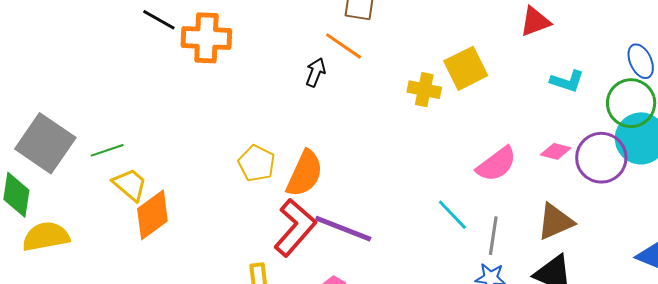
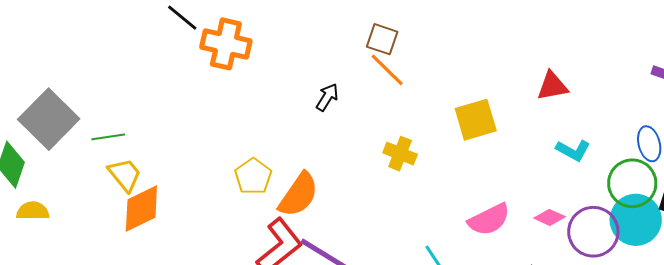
orange line: (344, 46) -> (387, 70), moved
yellow cross: (424, 90) -> (400, 154), moved
yellow semicircle: (46, 236) -> (33, 211), size x0.7

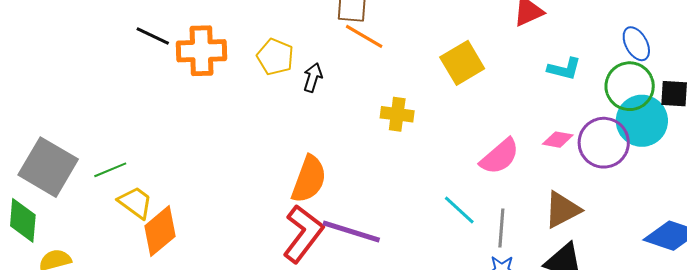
yellow pentagon: (253, 176) -> (275, 57), moved

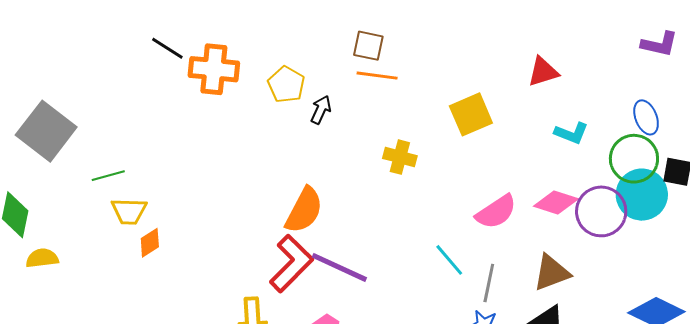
orange line: (364, 36) -> (377, 76), turned -30
pink diamond: (558, 140) -> (556, 202), size x1.4
gray square: (48, 167) -> (46, 131), moved
yellow trapezoid: (135, 202) -> (129, 211), turned 138
orange diamond: (160, 231) -> (150, 243), size x0.6

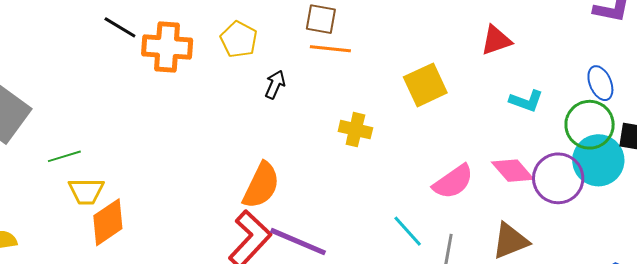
yellow pentagon: (286, 85) -> (239, 39), moved
pink diamond: (556, 202) -> (513, 171), turned 33
orange diamond: (150, 243) -> (108, 222), size x1.6

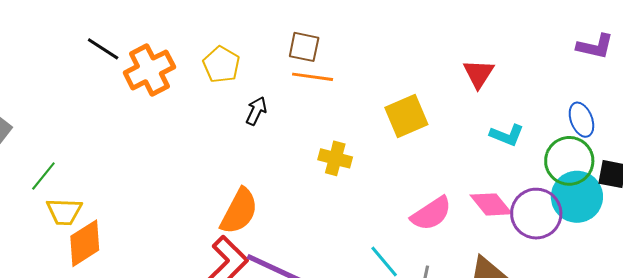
red triangle: (496, 40) -> (479, 74), turned -40
orange cross: (167, 47) -> (149, 70), turned -33
green line: (64, 156) -> (43, 176), turned -36

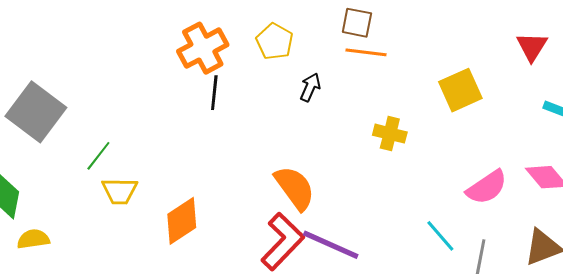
black line: (103, 49) -> (214, 93), moved, turned 64
orange semicircle: (239, 211) -> (295, 188), turned -63
orange diamond: (85, 243) -> (182, 221), moved

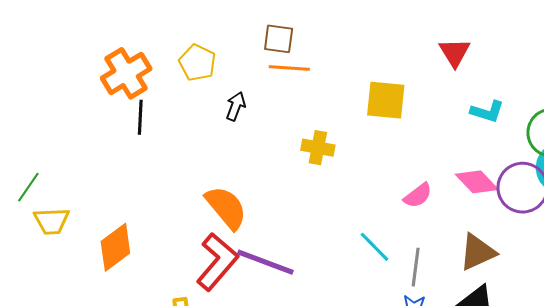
yellow square: (460, 90) -> (386, 100), turned 33
pink semicircle: (487, 187) -> (418, 196), size x0.7

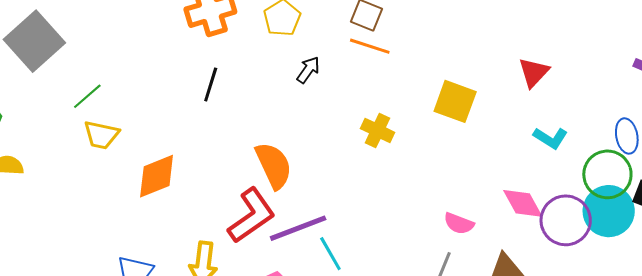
black line: (140, 117) -> (211, 85), moved
pink semicircle: (418, 196) -> (459, 224), moved, turned 44
cyan line: (375, 247) -> (330, 254), moved
purple line: (265, 262) -> (298, 228), turned -56

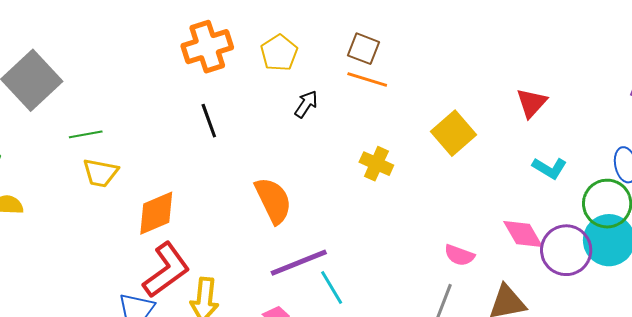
black line: (211, 85) -> (209, 121), turned -36
green line: (87, 96) -> (86, 134), turned 32
yellow square: (455, 101) -> (454, 133), turned 30
red L-shape: (251, 216) -> (166, 270), moved

